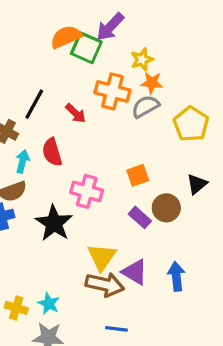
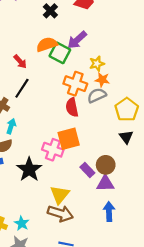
red arrow: (76, 113) -> (20, 62), moved
red semicircle: (52, 152) -> (72, 107), moved
orange square: (138, 175) -> (69, 139), moved, size x1.5
black triangle: (197, 184) -> (126, 137), moved, turned -32
purple triangle: (135, 272) -> (105, 183), moved, turned -36

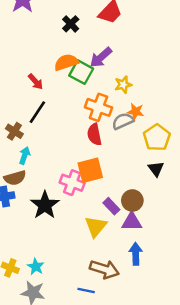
orange star: (102, 80) -> (136, 112), moved
yellow triangle: (60, 195) -> (96, 226), moved
brown arrow: (60, 213) -> (104, 269), moved

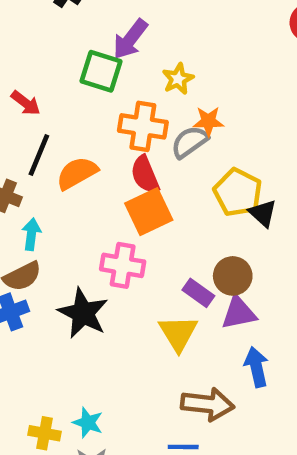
orange semicircle: (66, 62) -> (77, 173), moved
yellow pentagon: (157, 137) -> (238, 192), moved
orange square: (90, 170) -> (149, 212), moved

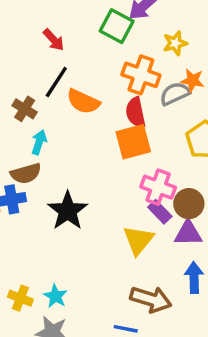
orange semicircle: (77, 173) -> (83, 102), turned -136
pink cross: (123, 265) -> (158, 187), moved

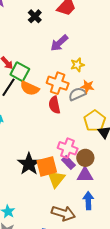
green square: (117, 26) -> (20, 72), moved
orange semicircle: (83, 102) -> (30, 88), moved
orange square: (133, 142) -> (47, 166), moved
black star: (68, 211) -> (29, 164), moved

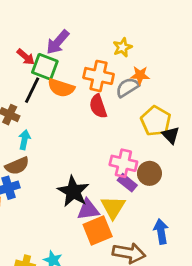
purple arrow: (59, 43) -> (58, 42), moved
orange square: (47, 166) -> (98, 230), moved
purple triangle: (85, 175) -> (88, 210), moved

